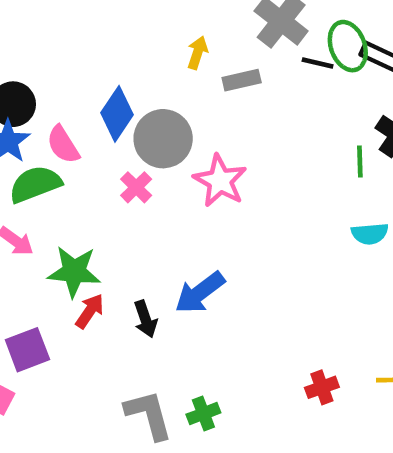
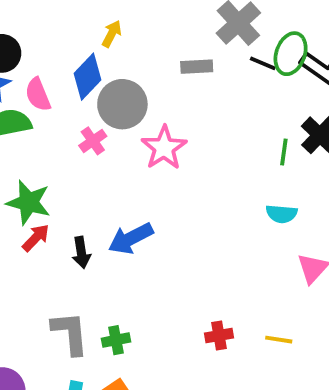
green ellipse: (348, 46) -> (291, 54), turned 30
yellow arrow: (197, 53) -> (112, 34), moved

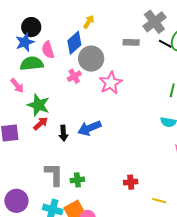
yellow line: (279, 340) -> (159, 201), moved

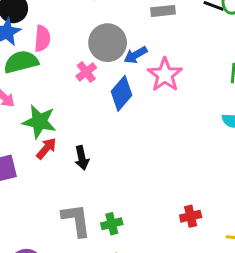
blue diamond: (74, 43) -> (121, 93), moved
pink semicircle: (48, 50) -> (42, 39), turned -150
pink star: (111, 83) -> (165, 75), moved
blue arrow: (89, 128) -> (136, 55), moved, size x0.7

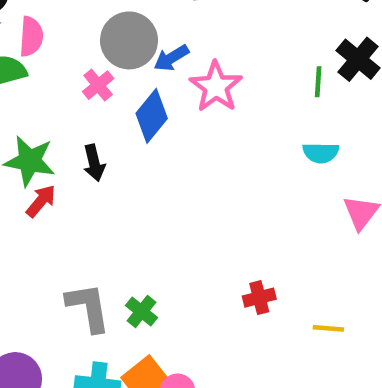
black arrow: (82, 158) -> (94, 163), moved
green cross: (112, 224) -> (142, 312), turned -36

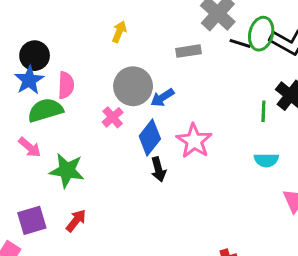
pink star: (216, 87) -> (194, 141), moved
black arrow: (94, 163) -> (158, 169), moved
red arrow: (41, 201) -> (76, 221), moved

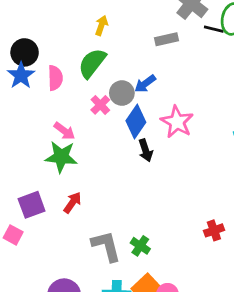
gray circle: (133, 86) -> (122, 93), moved, size x0.7
green semicircle: (45, 110) -> (92, 63), moved, turned -32
pink arrow: (30, 147) -> (64, 131), moved

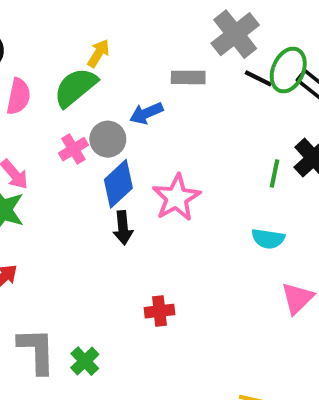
yellow arrow: (101, 25) -> (98, 53), moved
blue arrow: (145, 84) -> (146, 113), moved
red cross: (214, 230) -> (159, 311), moved

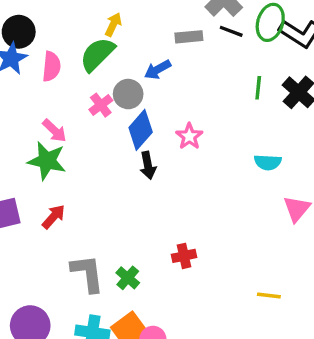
black line: (258, 78) -> (231, 31), moved
green line: (275, 173) -> (258, 88), moved
pink star: (176, 198) -> (189, 136), size x0.7
red cross: (159, 311) -> (184, 256), moved

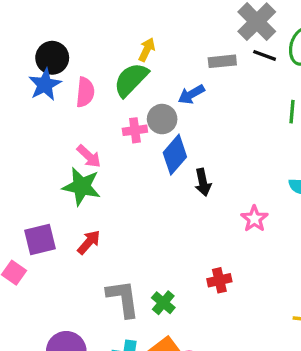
pink cross: (101, 105) -> (135, 130), turned 30
pink star: (189, 136) -> (254, 219), moved
black arrow: (148, 165) -> (203, 182), moved

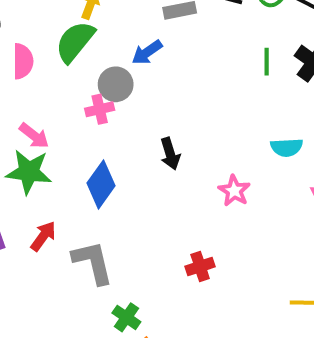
pink cross: (135, 130) -> (100, 109), moved
blue diamond: (175, 155) -> (101, 184), moved
gray L-shape: (123, 298) -> (93, 262), moved
green cross: (163, 303) -> (126, 317), moved

